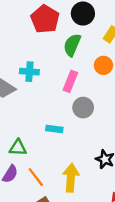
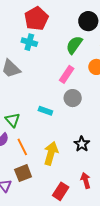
red pentagon: (45, 19) -> (36, 19), moved
cyan cross: (29, 72) -> (29, 42), moved
green triangle: (18, 148) -> (13, 120), turned 35

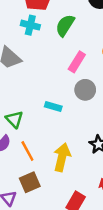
green semicircle: (74, 45) -> (65, 25), moved

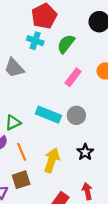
gray circle: (85, 90) -> (76, 115), moved
cyan rectangle: (53, 106) -> (48, 115), size x1.6
green triangle: (14, 119) -> (13, 123), turned 42

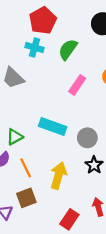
gray circle: (76, 115) -> (87, 138), moved

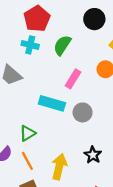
cyan rectangle: (53, 127) -> (52, 103), moved
green triangle: (15, 137) -> (27, 133), moved
gray circle: (87, 138) -> (83, 112), moved

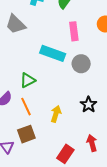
pink rectangle: (73, 79) -> (74, 31), turned -42
yellow arrow: (59, 167) -> (56, 114), size x0.7

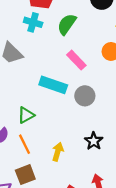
pink rectangle: (74, 31) -> (76, 60), turned -36

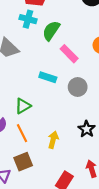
green semicircle: (67, 24) -> (51, 31), moved
cyan rectangle: (53, 85) -> (48, 77), size x0.7

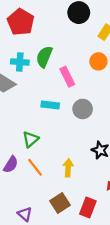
cyan cross: (28, 19) -> (20, 62), moved
pink rectangle: (69, 54) -> (67, 77), turned 30
brown square: (23, 162) -> (60, 203), moved

